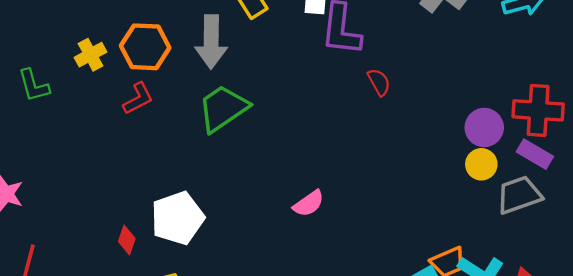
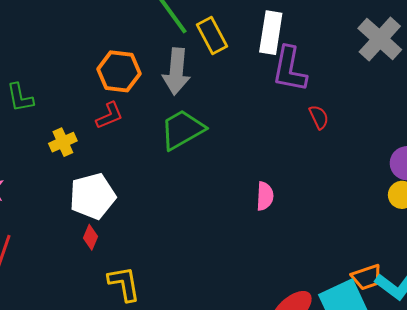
yellow cross: (91, 55) -> (63, 142), moved
pink semicircle: (309, 203) -> (265, 196), moved, turned -56
white pentagon: (177, 218) -> (93, 196), moved

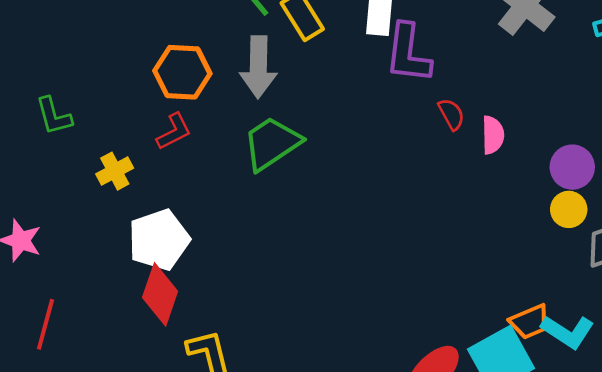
pink semicircle: (265, 196) -> (493, 135), moved
red diamond: (91, 237) -> (160, 294), size x1.8

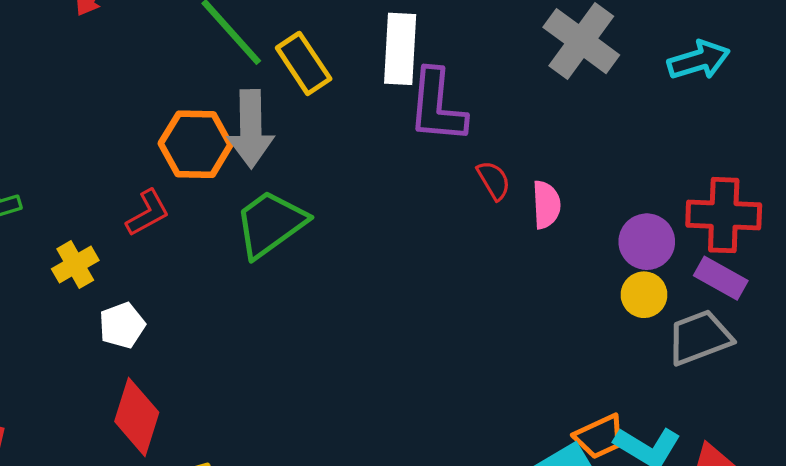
orange hexagon: (182, 72) -> (196, 144), moved
white pentagon: (159, 240) -> (122, 325), moved, size x0.6

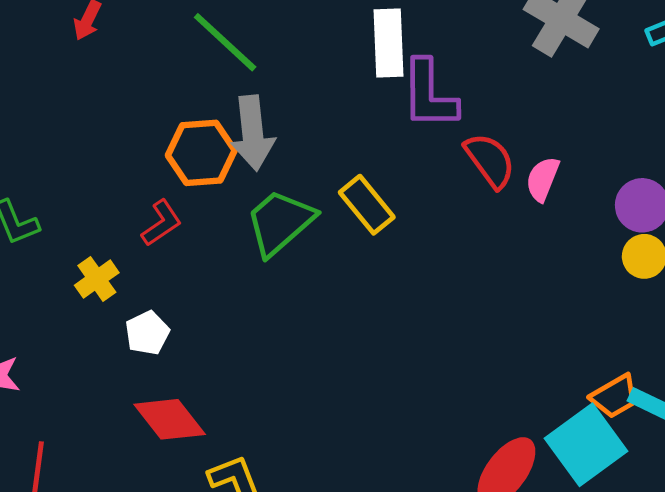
yellow rectangle: (304, 63) -> (367, 205), moved
red semicircle: (494, 180) -> (490, 160), size x1.5
pink semicircle: (546, 205) -> (543, 179), turned -150
red diamond: (137, 417) -> (170, 419), turned -50

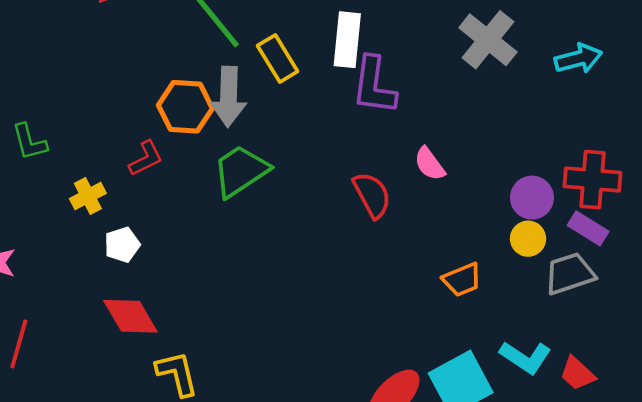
red semicircle: (490, 160) -> (372, 195), moved
pink semicircle: (543, 179) -> (430, 164), moved, turned -66
yellow rectangle: (367, 205) -> (278, 58), moved
orange trapezoid: (615, 396) -> (462, 280), moved

